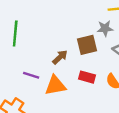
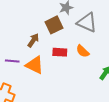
orange triangle: (55, 85) -> (35, 65), turned 48

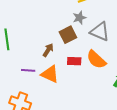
orange semicircle: (83, 51) -> (96, 60), size x1.5

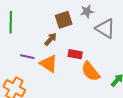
brown square: (68, 35) -> (64, 20), moved
orange semicircle: (96, 60) -> (91, 71), moved

